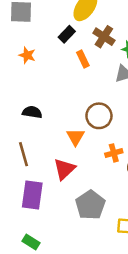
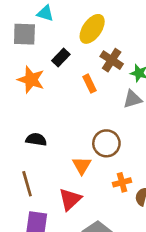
black rectangle: (67, 34) -> (61, 58), moved
orange star: (27, 55) -> (31, 80), size x1.5

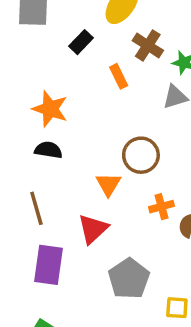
orange star: (31, 80) -> (50, 109), moved

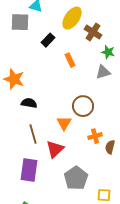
brown cross: (148, 45) -> (93, 32), moved
orange star: (50, 109) -> (14, 79), moved
brown line: (36, 208) -> (33, 134), moved

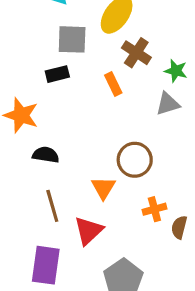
gray square: (20, 22) -> (72, 39), moved
brown cross: (93, 32) -> (136, 53), moved
black rectangle: (48, 40) -> (57, 74), moved, turned 32

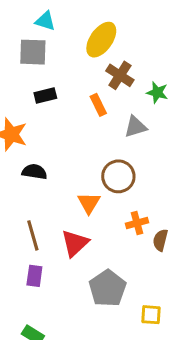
gray square: (72, 39) -> (33, 52), moved
gray triangle: (168, 104) -> (135, 127), moved
brown line: (52, 206) -> (33, 235), moved
purple rectangle: (46, 265) -> (34, 276), size x0.6

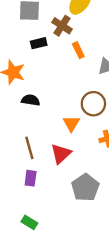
brown cross: (120, 75) -> (62, 26), moved

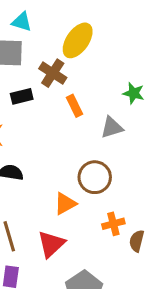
orange triangle: (71, 123) -> (65, 204), turned 30

